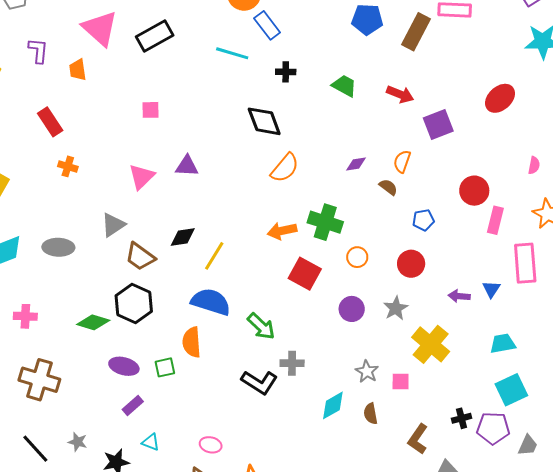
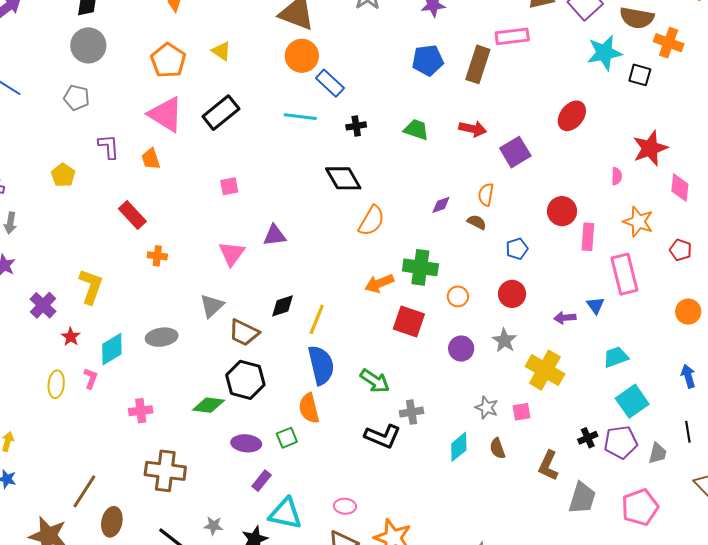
blue semicircle: (211, 302) -> (321, 365), turned 69
cyan triangle: (151, 442) -> (285, 514), size x1.8

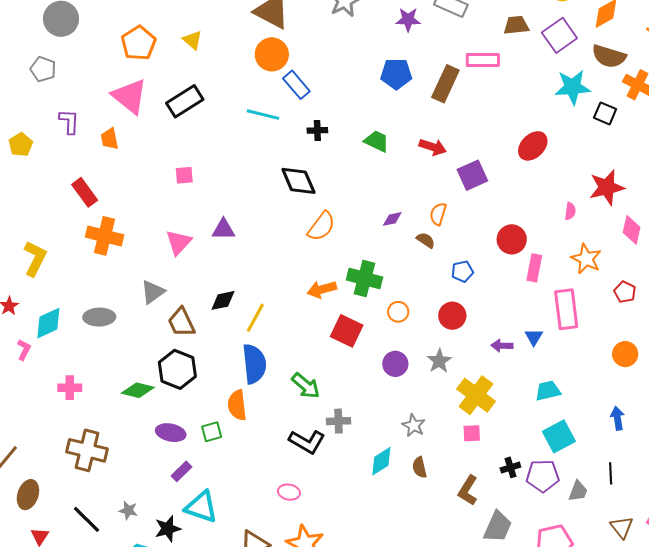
orange cross: (157, 256) -> (105, 236), size x1.8
brown trapezoid: (244, 333) -> (181, 322), turned 32
pink square: (522, 412) -> (472, 433), moved
pink ellipse: (345, 506) -> (289, 492), moved

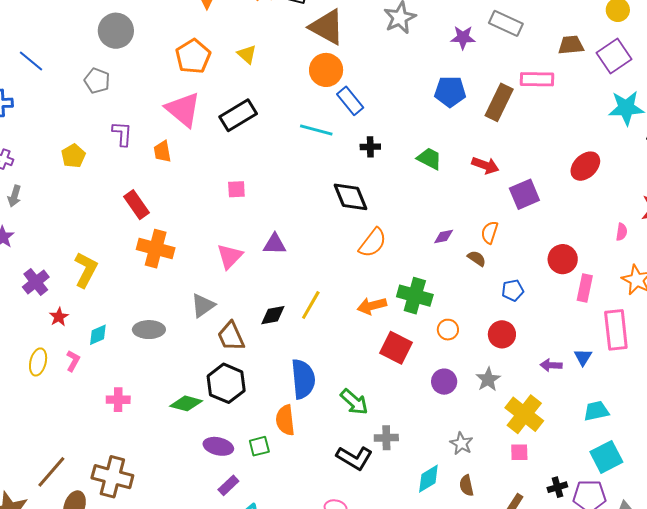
yellow line: (255, 318) -> (311, 305), moved
cyan diamond: (48, 323) -> (98, 335), size x0.7
brown cross: (87, 450) -> (112, 477), moved

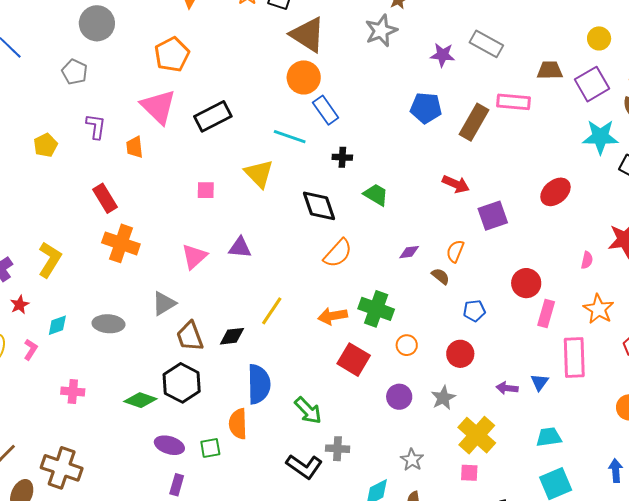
yellow triangle: (247, 54) -> (259, 174), moved, size x1.5
green trapezoid: (429, 159) -> (376, 195), moved
black diamond: (273, 315) -> (232, 336), moved
purple rectangle: (228, 485) -> (177, 485), turned -35

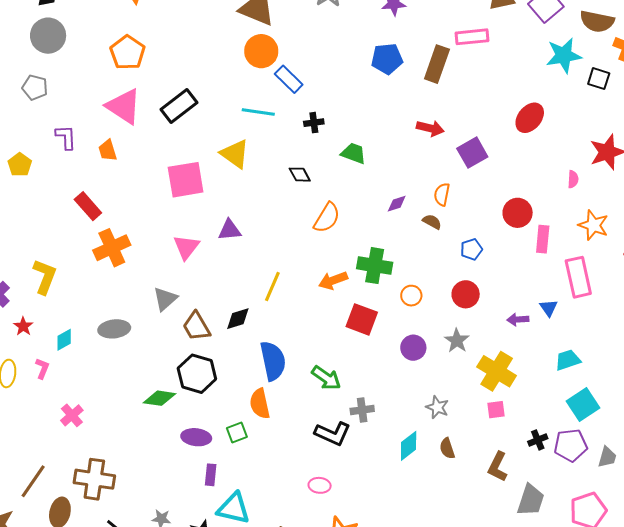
pink square: (206, 190) -> (186, 180), size x2.0
black diamond: (319, 206) -> (300, 175), size x0.6
orange cross: (121, 243) -> (112, 248), turned -33
pink cross: (73, 392) -> (72, 415), moved, turned -35

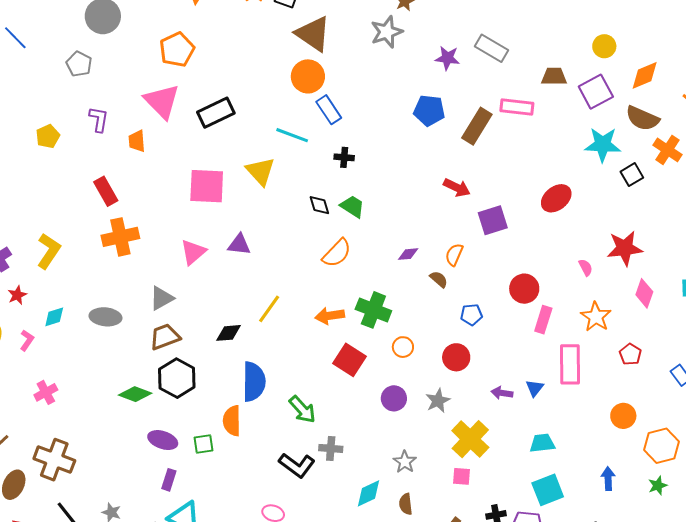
black square: (599, 79) -> (632, 175), turned 30
green trapezoid: (354, 153) -> (352, 206), moved
pink semicircle: (573, 179) -> (586, 267), turned -42
brown trapezoid: (196, 326) -> (165, 337), moved, turned 88

